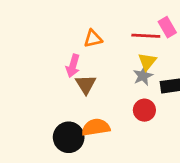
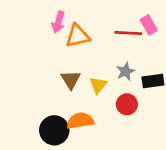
orange triangle: (93, 39) -> (78, 36), size x1.4
yellow triangle: (147, 61) -> (98, 85), moved
pink arrow: (73, 66) -> (58, 22), moved

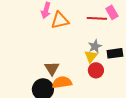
brown triangle: (71, 80) -> (52, 68), moved
yellow triangle: (98, 85) -> (91, 56), moved

